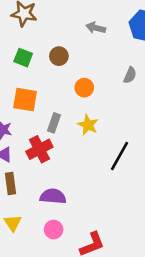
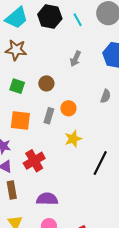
gray arrow: (96, 28) -> (75, 59), turned -77
gray rectangle: (54, 123) -> (49, 116), moved
yellow star: (88, 125) -> (73, 139), turned 30

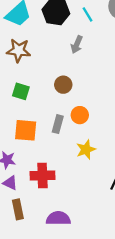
gray arrow: (75, 59) -> (77, 45), moved
brown circle: (46, 83) -> (63, 85), moved
red cross: (34, 161) -> (42, 175), turned 30

